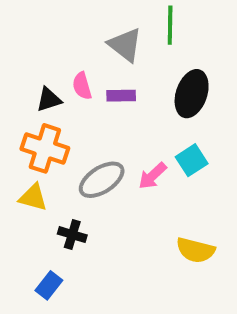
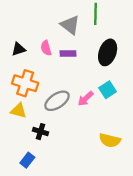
black triangle: (49, 100) -> (19, 49), moved

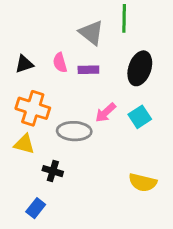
pink arrow: (86, 99) -> (106, 113), moved
gray ellipse: (57, 101) -> (74, 131), turned 35

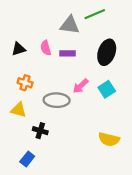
green line: (124, 18) -> (95, 14), turned 66
gray triangle: (91, 33) -> (70, 25), turned -30
orange cross: (33, 108) -> (25, 83), size x0.6

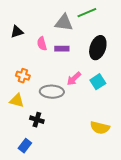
black triangle: (18, 49) -> (17, 32), moved

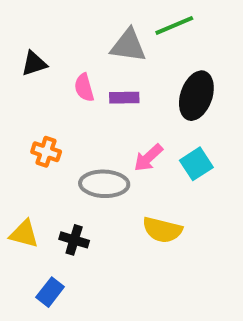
yellow triangle: (17, 101) -> (24, 234), moved
yellow semicircle: (100, 128) -> (162, 230), moved

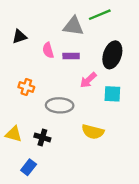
pink arrow: (148, 158) -> (88, 80), moved
cyan square: (196, 164) -> (112, 94), turned 36

